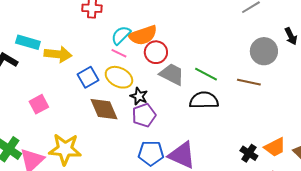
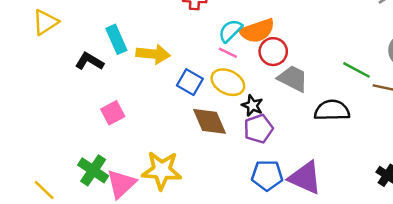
cyan rectangle: (28, 42) -> (116, 39), turned 50
green line: (206, 74) -> (356, 70), moved
blue square: (88, 77) -> (190, 82), turned -30
pink square: (39, 104) -> (113, 113), moved

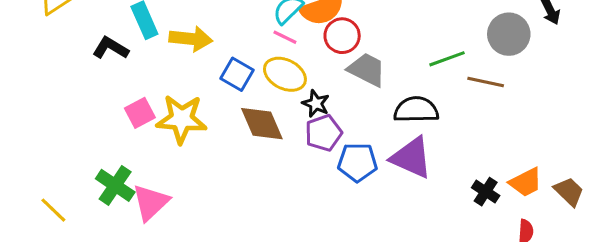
green line: (356, 70) -> (447, 59), turned -48
yellow star: (162, 170) -> (182, 119), moved
blue pentagon: (267, 175) -> (357, 162), moved
purple triangle: (305, 178) -> (412, 158), moved

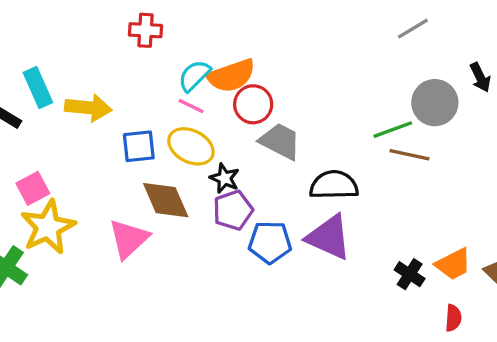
green line: (447, 59) -> (393, 130), moved
blue square: (237, 74) -> (139, 146), turned -36
yellow star: (182, 119) -> (48, 227), moved, turned -30
pink triangle: (151, 202) -> (129, 239), moved

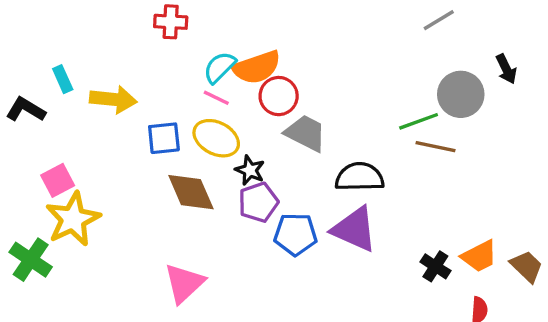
cyan rectangle: (38, 87) -> (63, 79), size x0.7
pink triangle: (129, 239) -> (184, 283), moved

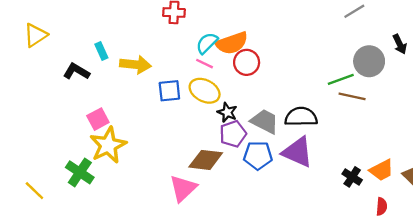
gray trapezoid: (306, 133) -> (265, 121), moved
brown diamond: (191, 192) -> (206, 160), moved, turned -60

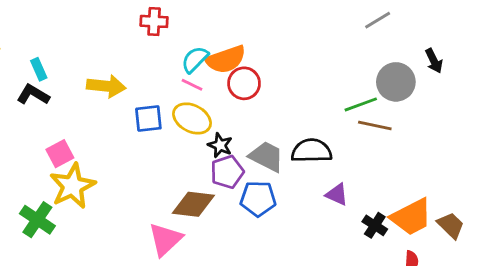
cyan rectangle: (101, 51) -> (39, 69), moved
purple triangle: (298, 152) -> (337, 194), moved, size x0.6
orange trapezoid: (382, 170) -> (411, 217), size x1.4

